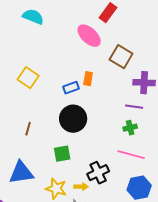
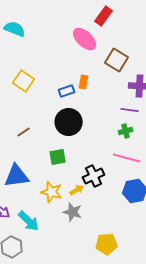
cyan semicircle: (33, 17) -> (15, 29), moved
brown line: (28, 129) -> (24, 132), turned 40
yellow arrow: (81, 187) -> (77, 190), turned -32

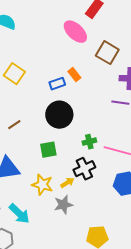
orange rectangle: (84, 82) -> (74, 75), turned -48
green cross: (126, 131) -> (89, 142), moved
gray star: (73, 212) -> (63, 205), turned -30

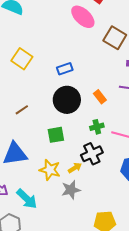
orange rectangle: (74, 75) -> (100, 97), moved

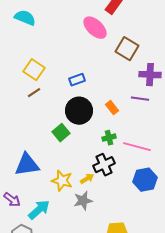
brown line: (22, 110) -> (34, 93), moved
green square: (56, 135) -> (61, 133), moved, turned -30
cyan arrow: (27, 199) -> (39, 210), turned -85

